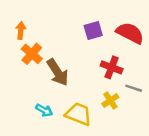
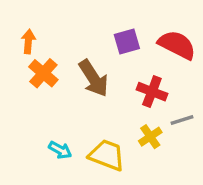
brown arrow: (58, 72) -> (93, 78), moved
gray line: (134, 88) -> (182, 120), turned -35

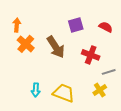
red semicircle: (177, 45) -> (106, 27), size x0.6
yellow cross: (150, 137) -> (100, 90), moved
cyan arrow: (60, 150) -> (36, 90), turned 64

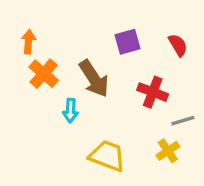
red semicircle: (106, 27) -> (178, 45), turned 32
cyan arrow: (36, 90) -> (70, 111), moved

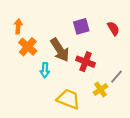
red cross: (153, 92) -> (86, 62), moved
gray line: (183, 121) -> (117, 77), turned -32
yellow cross: (168, 151) -> (100, 89), moved

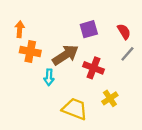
orange cross: (28, 47) -> (30, 51), turned -30
brown arrow: (60, 50) -> (65, 55), turned -90
gray line: (117, 77) -> (127, 54), moved

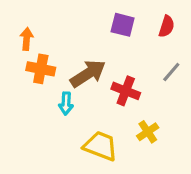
purple square: (89, 29) -> (123, 25), moved, turned 30
red semicircle: (124, 32) -> (167, 26), moved, turned 49

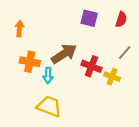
orange cross: (41, 69) -> (30, 62), moved
yellow cross: (148, 132) -> (112, 77), moved, turned -35
yellow trapezoid: (101, 146) -> (49, 106), moved

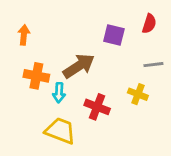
purple square: (89, 18) -> (114, 35), moved
gray line: (125, 53) -> (153, 65), turned 42
red cross: (91, 66) -> (97, 107), moved

